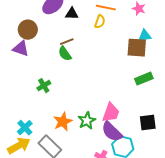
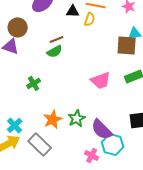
black triangle: (72, 14) -> (73, 11), moved
green semicircle: (65, 54) -> (55, 51), turned -84
pink trapezoid: (111, 113) -> (101, 80), moved, turned 50

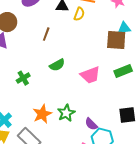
brown line: (57, 39) -> (46, 34), turned -48
green semicircle: (55, 51) -> (57, 65), moved
purple semicircle: (102, 129) -> (91, 124), size x0.6

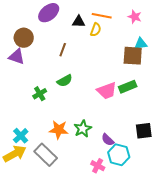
green semicircle: (57, 65) -> (65, 81), moved
green rectangle: (123, 71) -> (128, 87), moved
orange star: (42, 114) -> (59, 130), turned 30

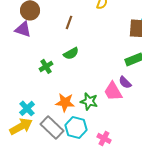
pink trapezoid: (107, 91) -> (113, 91), moved, turned 80
green star: (83, 129) -> (89, 101), turned -30
purple semicircle: (108, 140) -> (125, 82), moved
cyan hexagon: (119, 155) -> (76, 127), moved

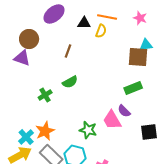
orange star: (65, 102) -> (45, 131), moved, turned -30

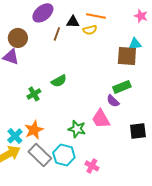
pink star: (140, 18) -> (141, 16), moved
yellow semicircle: (101, 31) -> (90, 30), turned 56
brown line: (68, 51) -> (57, 34), moved
purple semicircle: (124, 111) -> (113, 101), moved

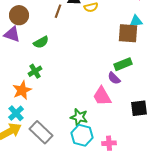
green semicircle: (59, 81) -> (41, 42), moved
green star: (77, 129) -> (79, 117), moved
orange star: (34, 130) -> (22, 90), moved
cyan hexagon: (64, 155) -> (82, 135), moved
pink cross: (92, 166) -> (109, 143), moved, turned -32

